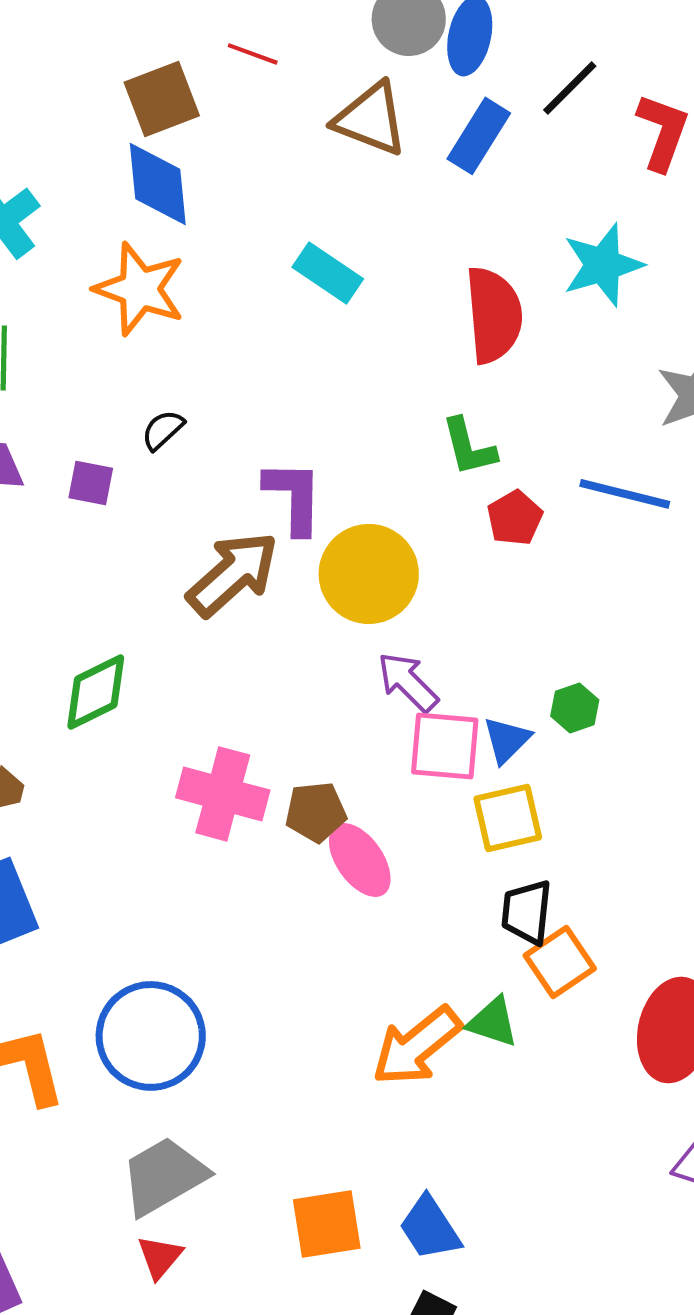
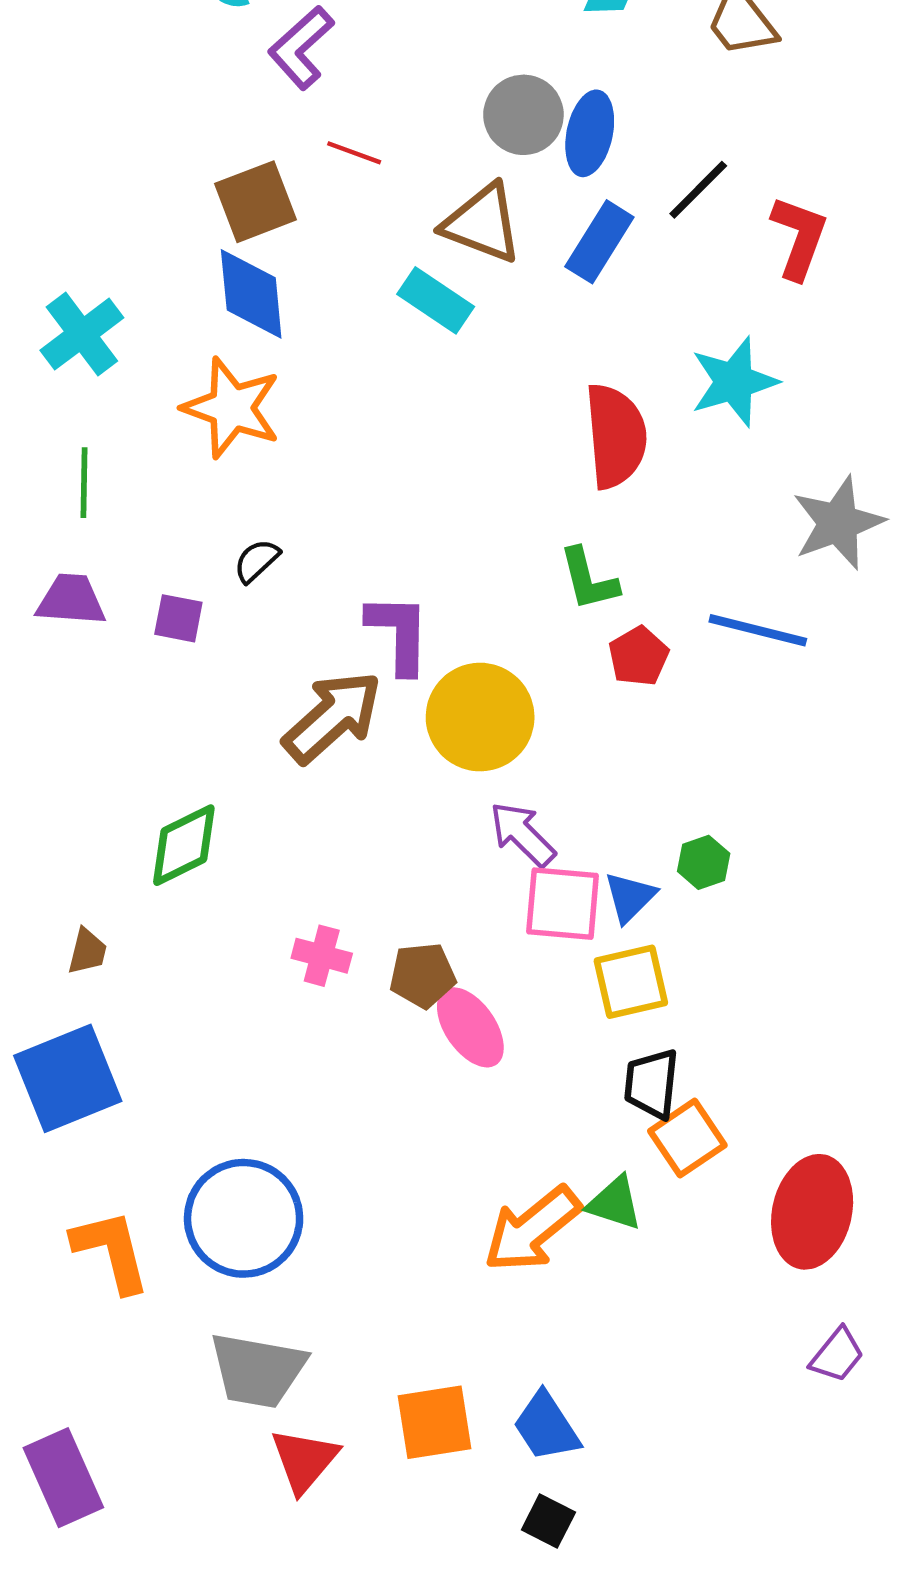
cyan rectangle: (328, 273) -> (436, 300), moved
pink cross: (223, 794) -> (322, 956), size x0.6
gray trapezoid: (164, 1176) -> (258, 1370), turned -140
red triangle: (160, 1257) -> (304, 1460), moved, size x1.4

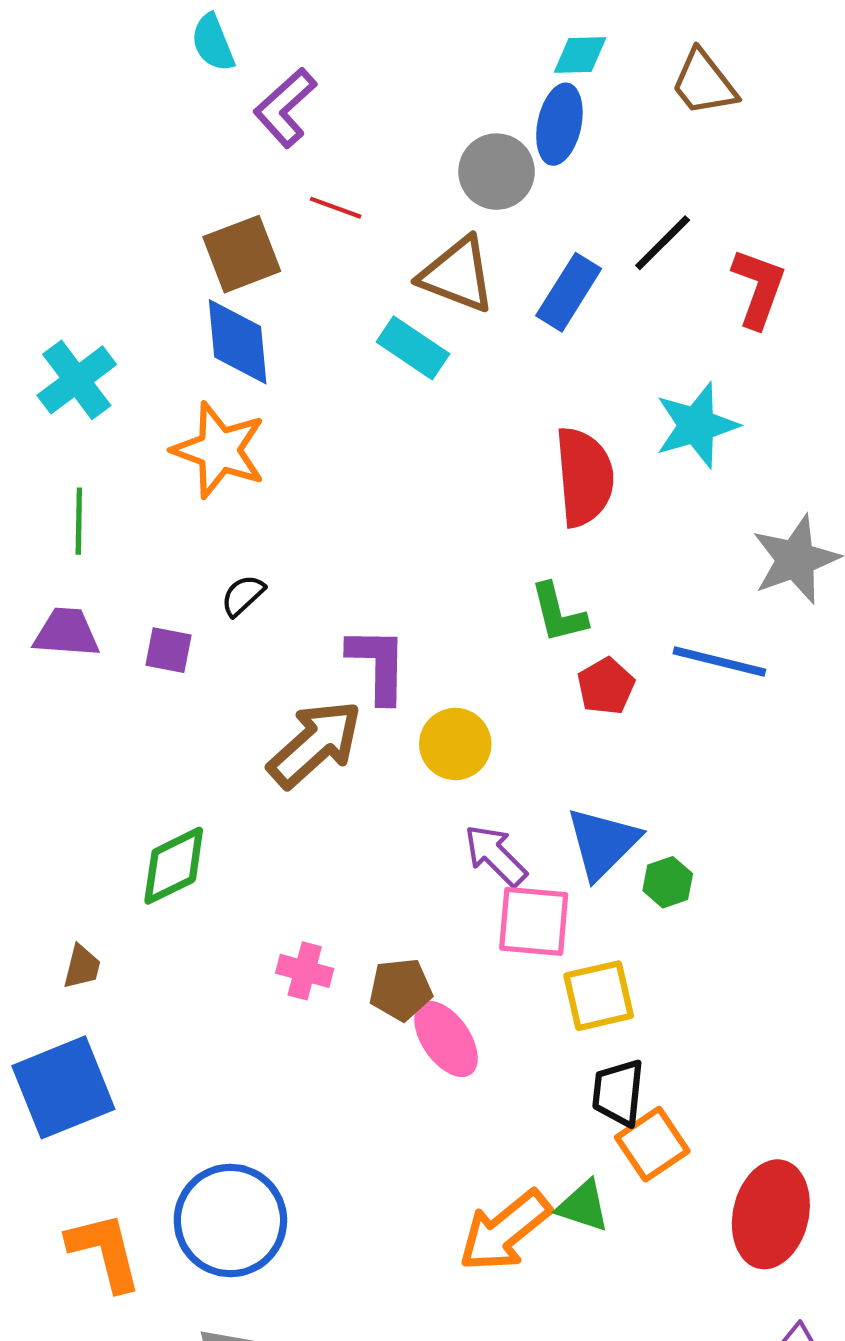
blue ellipse: (590, 133) -> (559, 124), moved
yellow circle: (480, 717) -> (455, 744), size x0.7
blue triangle: (630, 897) -> (603, 843), moved, size x1.5

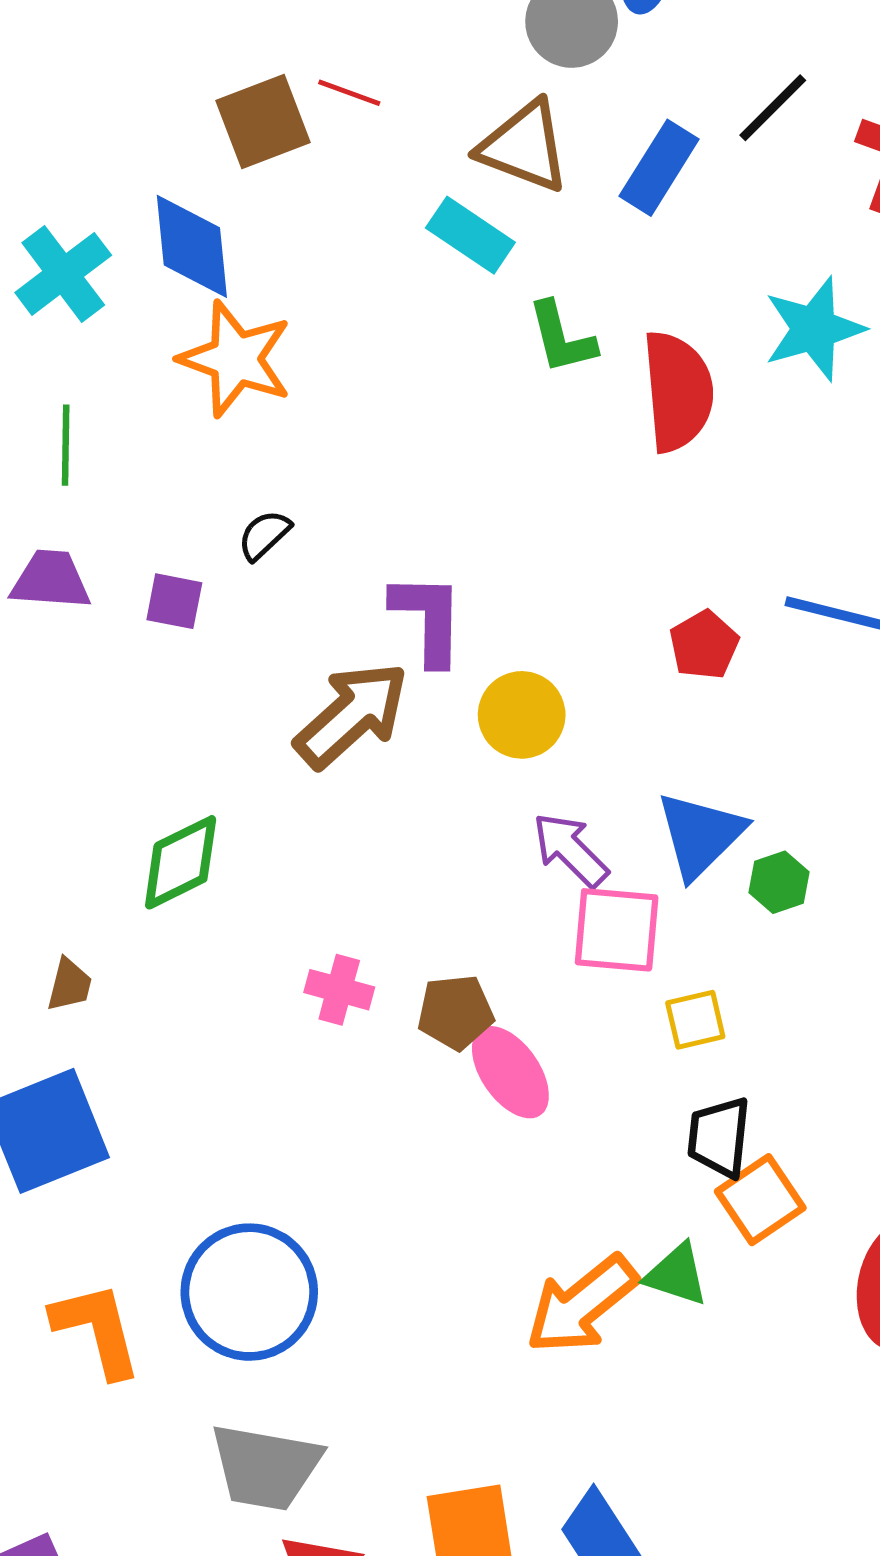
red line: (336, 208) -> (349, 93), moved
blue diamond: (238, 342) -> (192, 246), moved
green L-shape: (558, 613) -> (562, 338), moved
yellow square: (599, 996) -> (695, 1020), size x0.7

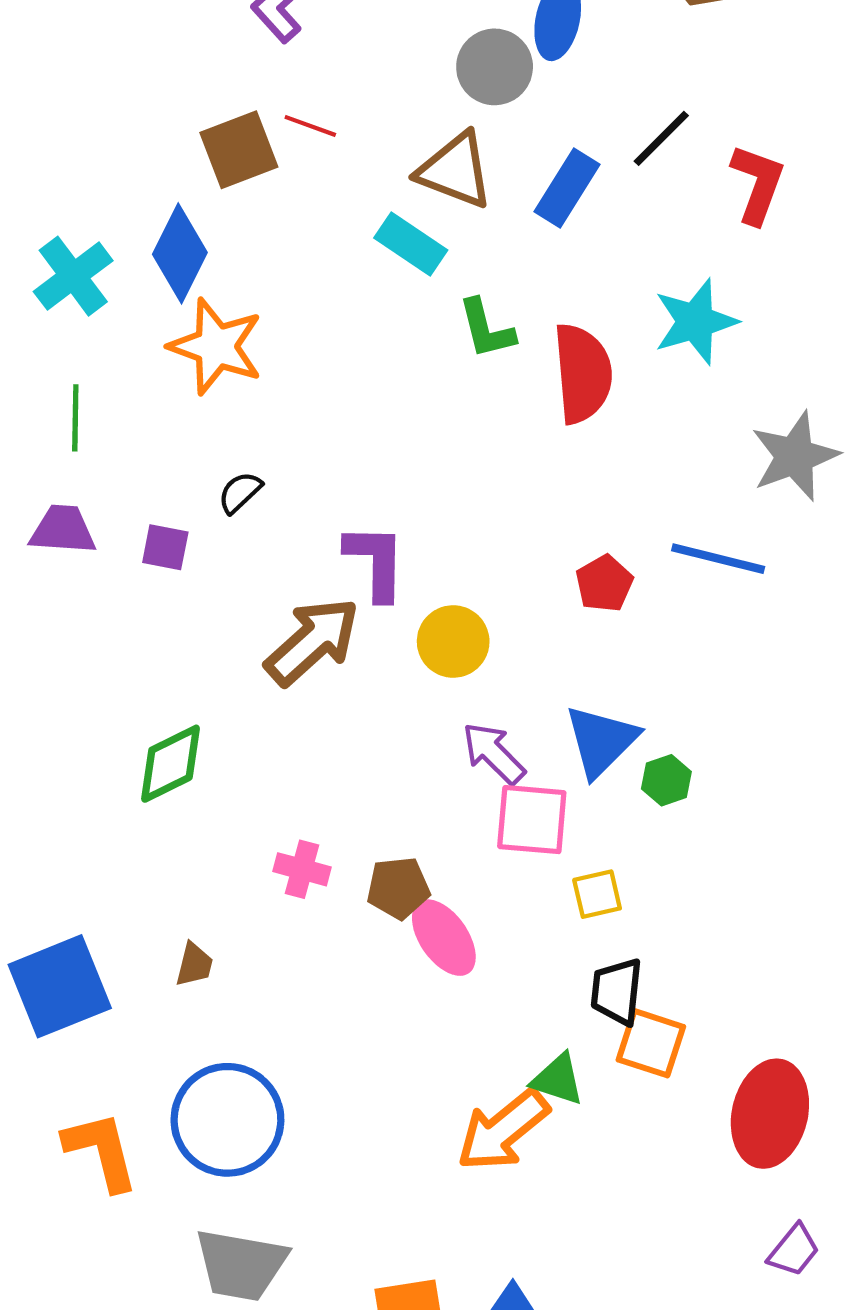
blue diamond: (192, 246) -> (180, 253), turned 32
brown trapezoid: (69, 985) -> (194, 965), moved
orange square: (760, 1200) -> (651, 1043), turned -38
green triangle: (677, 1275) -> (558, 1079), moved

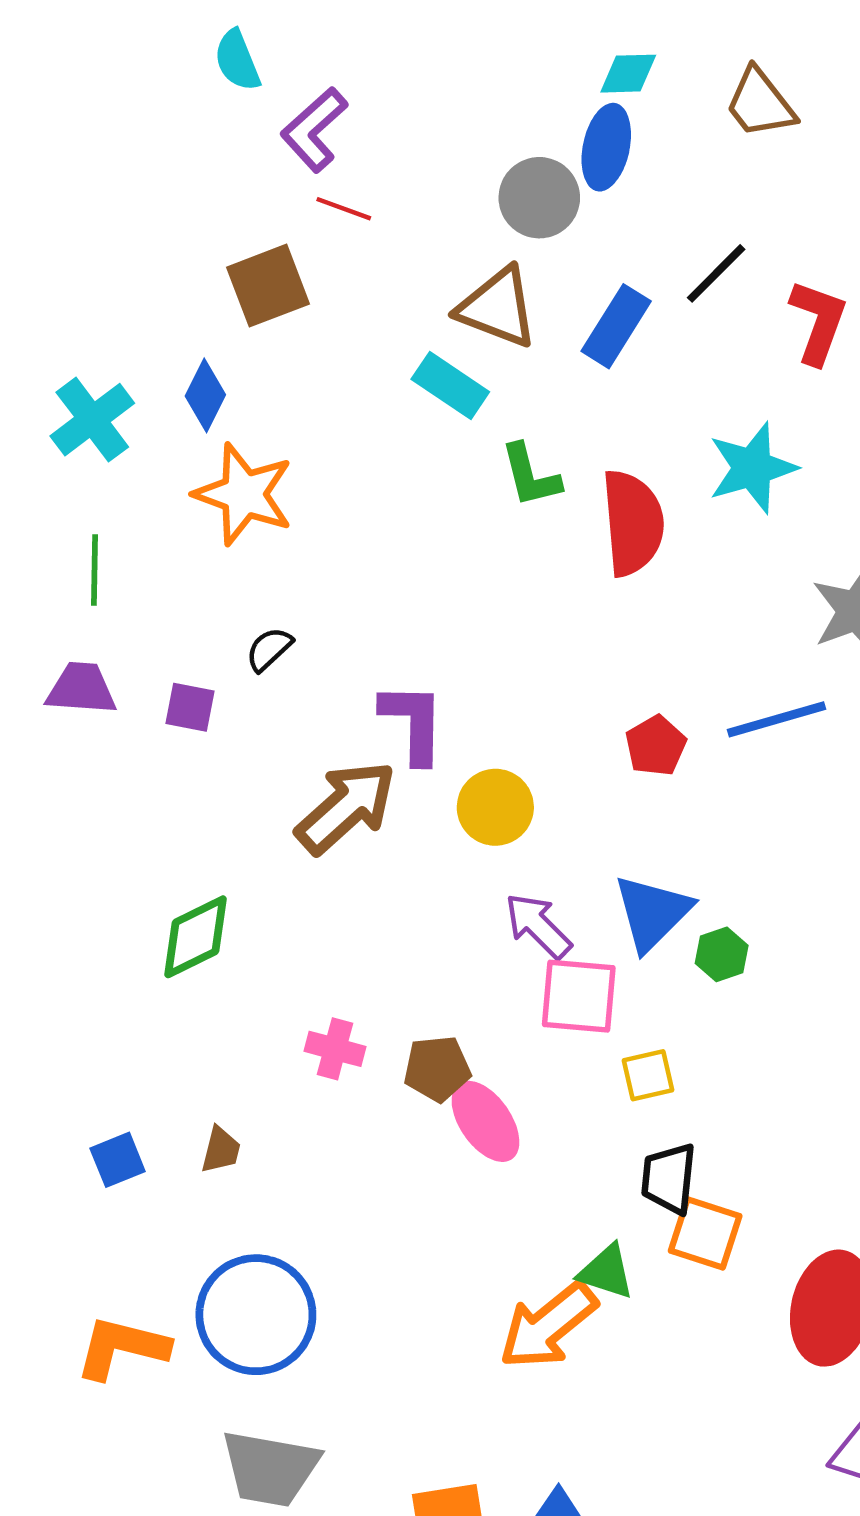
red line: (310, 126) -> (344, 209), moved
blue diamond: (180, 253) -> (205, 395), size x0.7
blue line: (718, 559) -> (777, 719), turned -30
blue square: (60, 986) -> (118, 1160), moved, size x0.5
orange L-shape: (101, 1151) -> (122, 1348), turned -62

